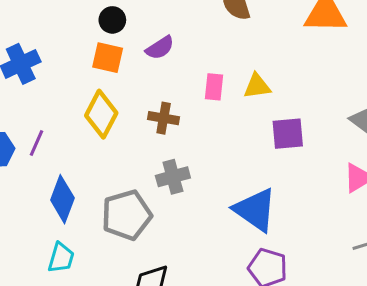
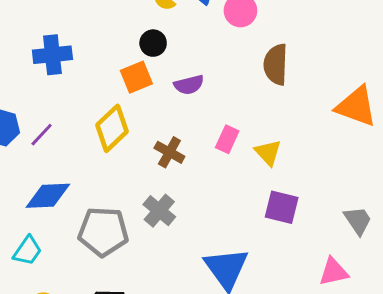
orange square: (108, 58) -> (136, 77), turned 36
yellow triangle: (257, 86) -> (268, 153), turned 36
gray cross: (173, 177) -> (159, 211), turned 36
blue diamond: (62, 199) -> (48, 196), turned 48

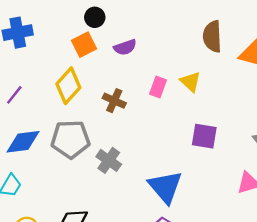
brown semicircle: (276, 64) -> (212, 36), moved
yellow triangle: (268, 153) -> (190, 82), moved
gray cross: (159, 211) -> (109, 160), moved
gray pentagon: (103, 232) -> (70, 139), moved

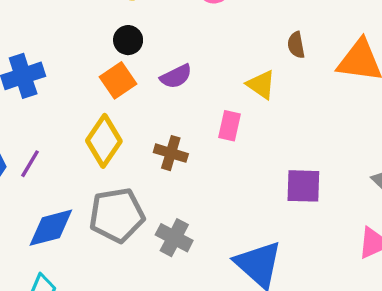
brown semicircle: (212, 36) -> (296, 45), size x0.6
yellow triangle: (190, 82) -> (261, 85), moved

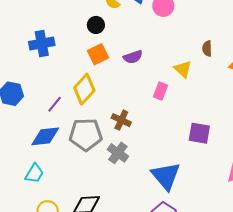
black circle: (128, 40) -> (96, 25), moved
brown cross: (171, 153) -> (121, 120), moved
purple line: (30, 164) -> (55, 104), moved

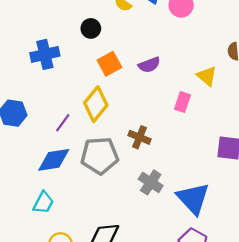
black circle: (96, 25) -> (91, 28), moved
gray cross: (118, 153) -> (151, 182), moved

